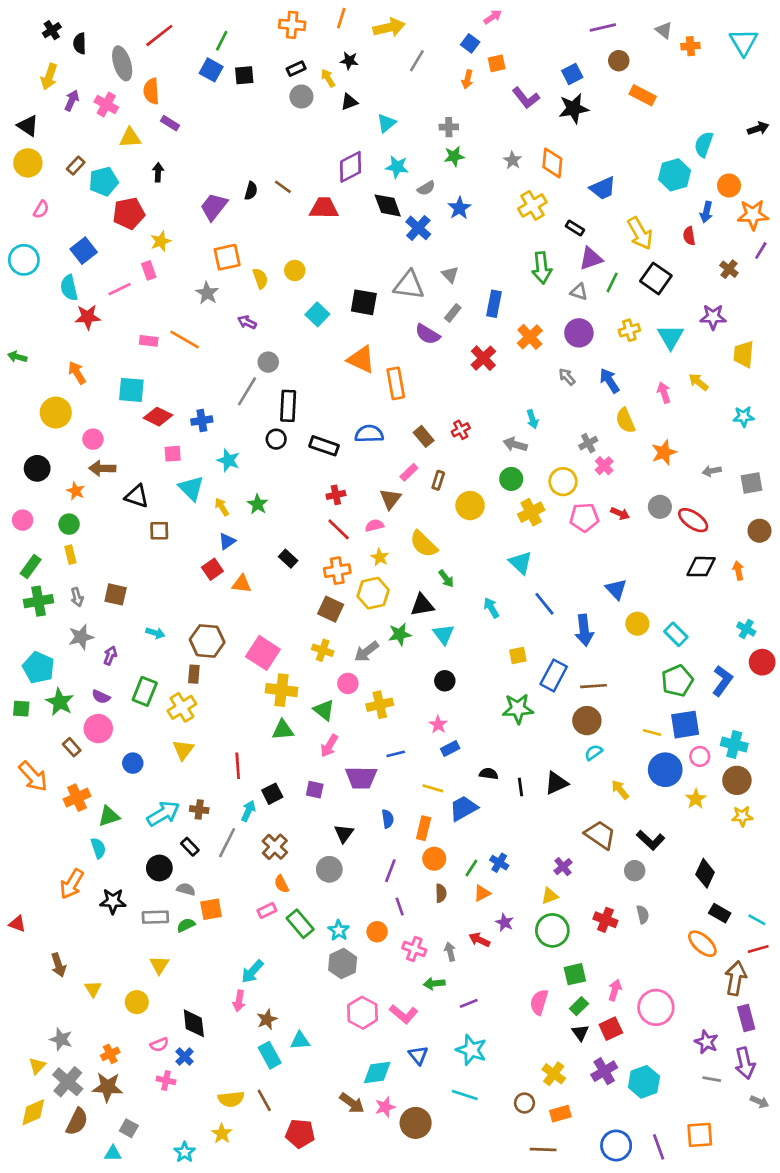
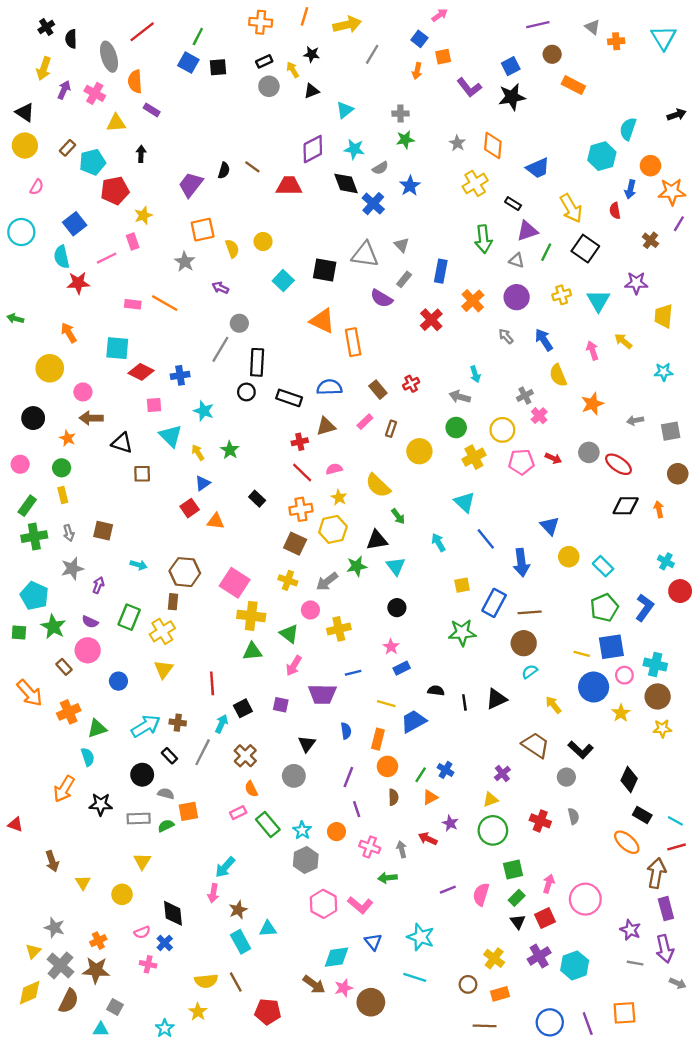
brown triangle: (390, 499) -> (326, 426), moved, turned 36
purple line: (469, 1003) -> (448, 890), moved

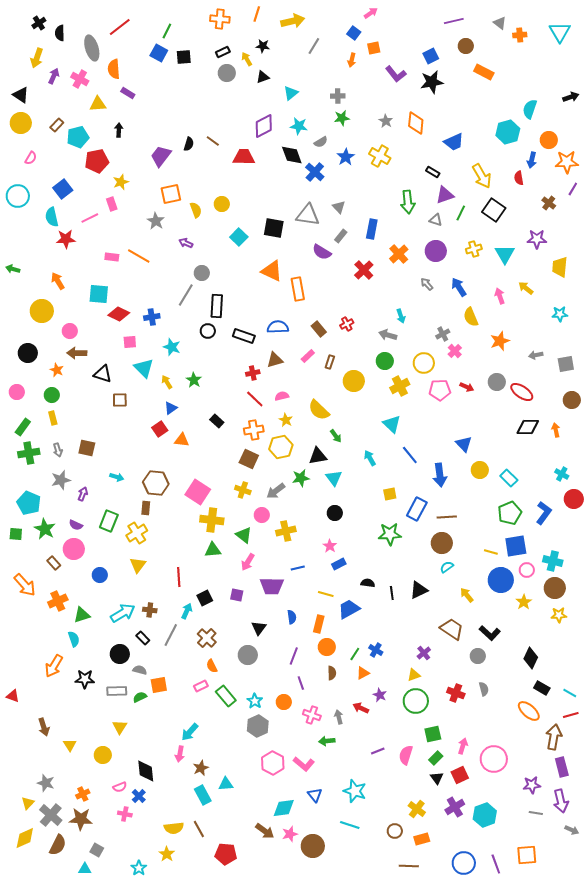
yellow cross: (475, 183) -> (380, 156), moved, turned -30
purple star: (630, 930) -> (532, 785), turned -30

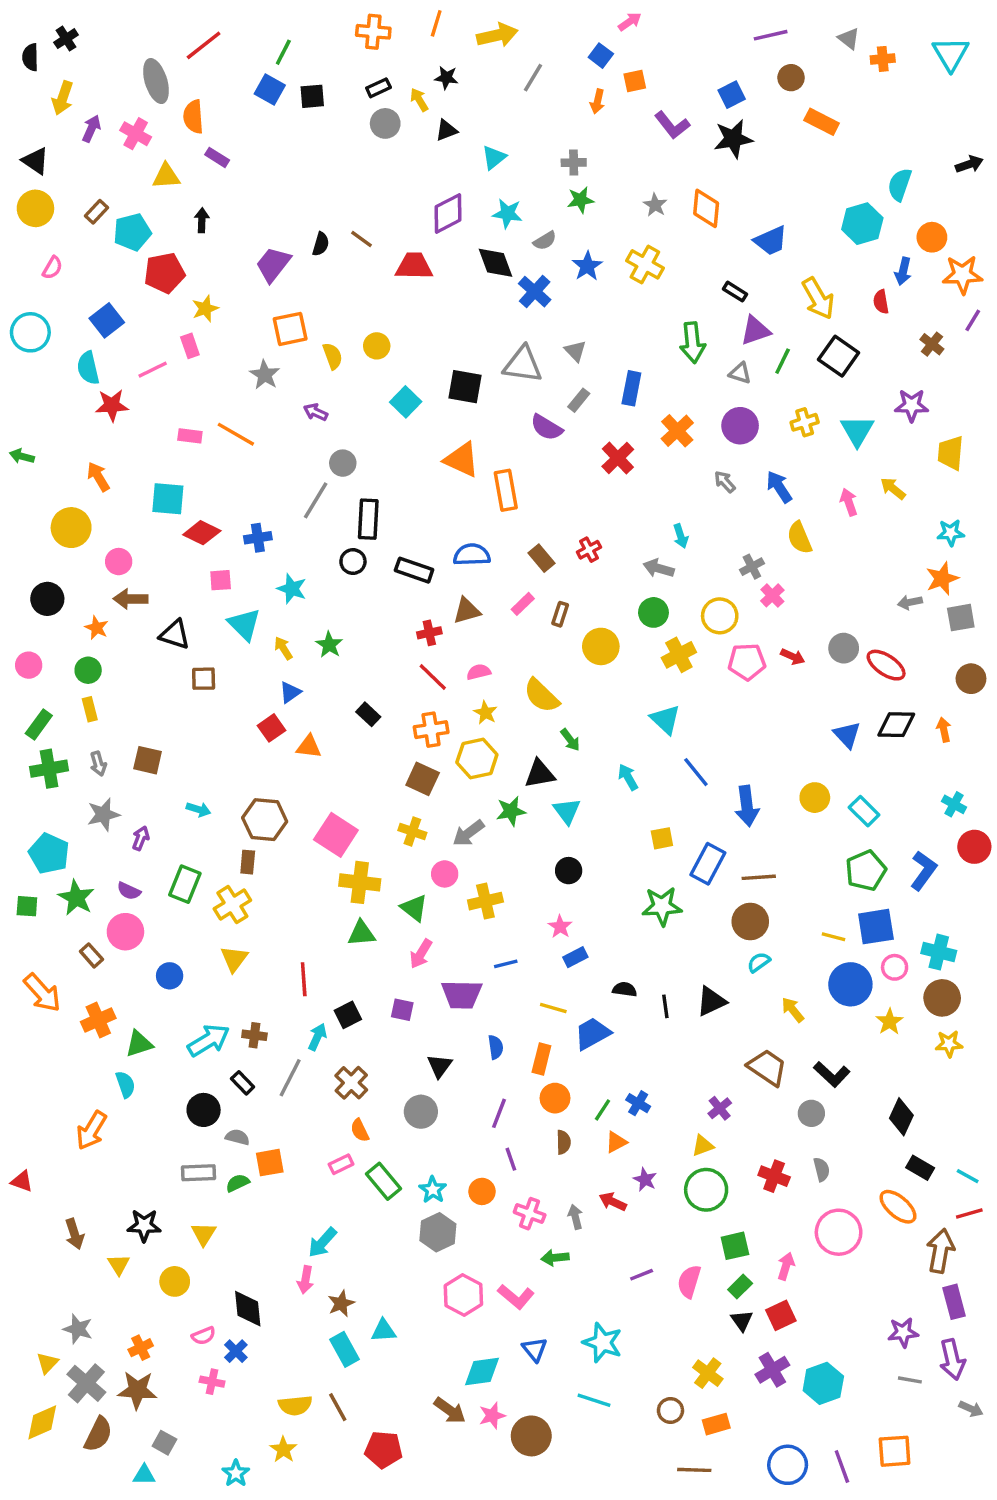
black semicircle: (60, 33) -> (30, 57), moved
orange star: (500, 341) -> (942, 579), moved
blue triangle: (464, 444) -> (847, 735), moved
black star: (85, 679) -> (144, 1225), moved
pink circle: (494, 759) -> (839, 1232), moved

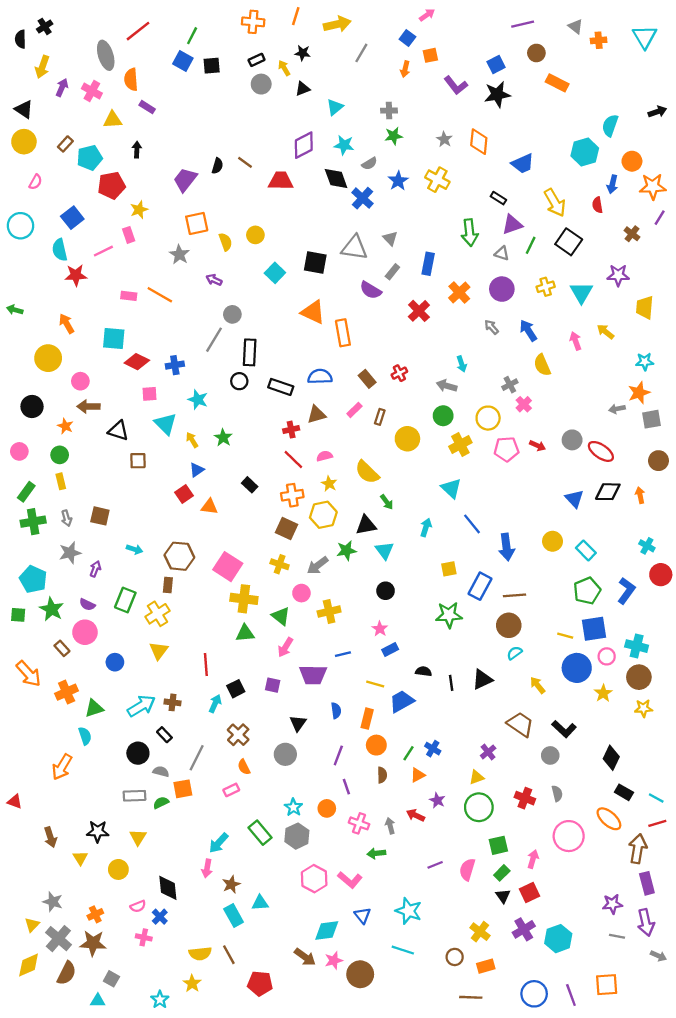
cyan arrow: (628, 777) -> (426, 527), turned 48
gray line: (290, 1078) -> (197, 758), moved
green rectangle: (384, 1181) -> (260, 833), moved

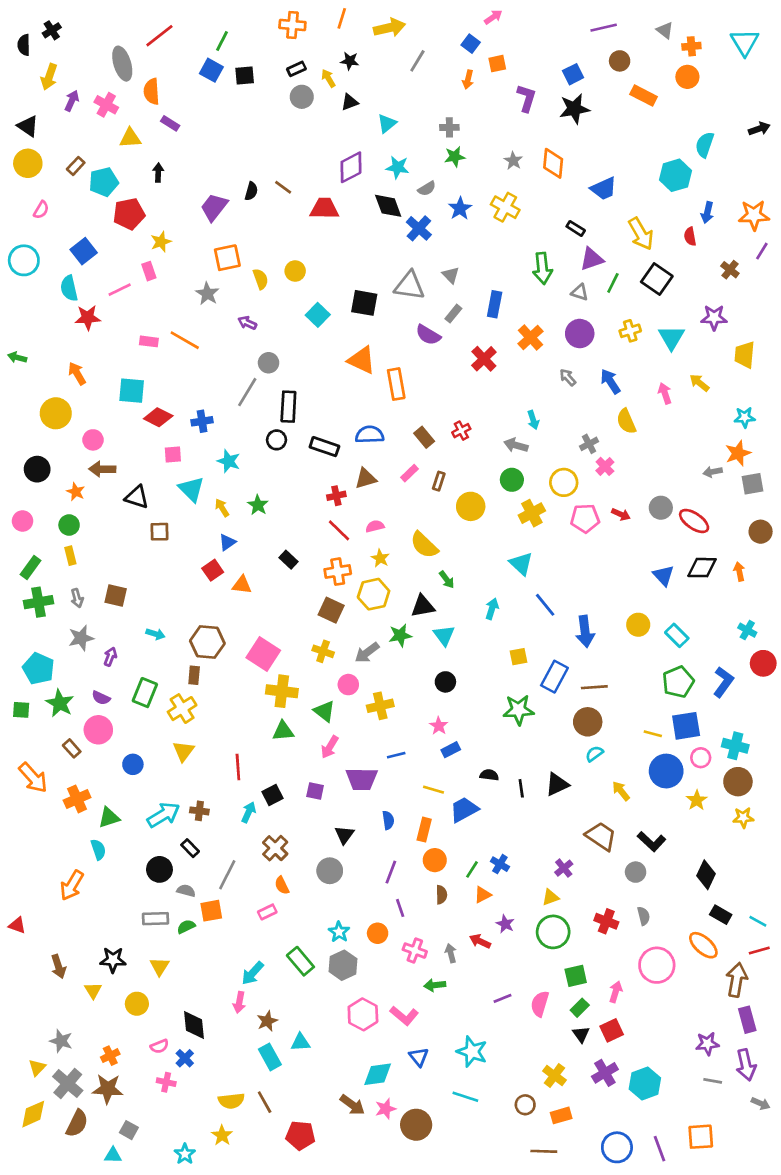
purple L-shape: (456, 85) -> (527, 98), turned -125
orange circle: (632, 161) -> (687, 77), moved

